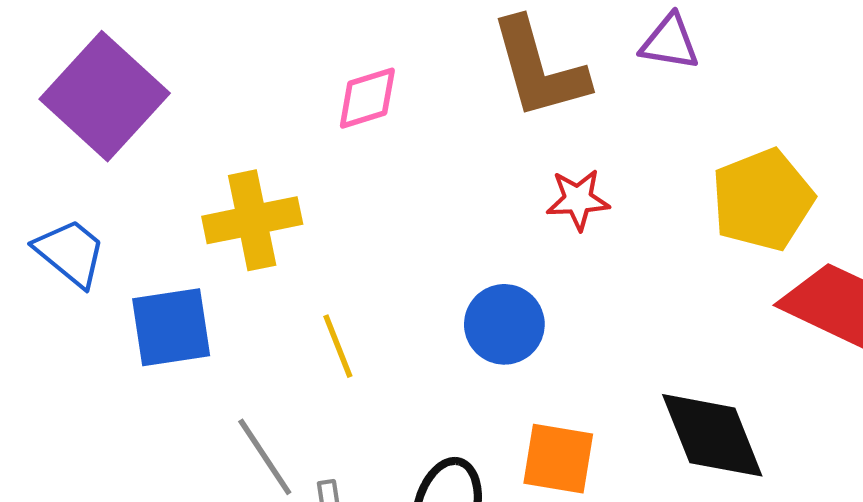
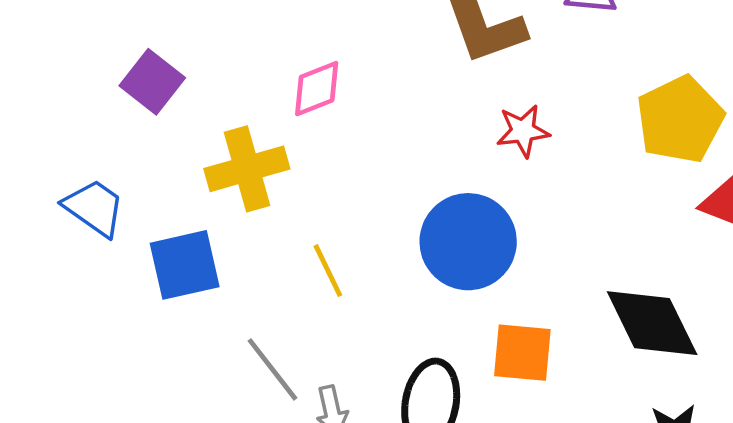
purple square: (105, 96) -> (152, 82), moved, size x0.6
pink diamond: (367, 98) -> (317, 89), moved
blue circle: (504, 324) -> (468, 242), size x1.4

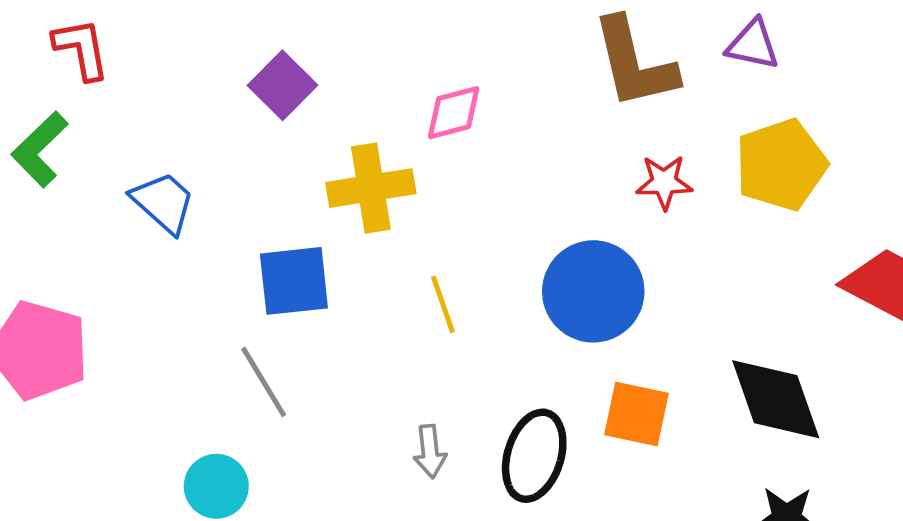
yellow pentagon: (680, 120) -> (781, 165), moved
blue trapezoid: (94, 208) -> (163, 202), moved
gray line: (272, 369) -> (264, 382), moved

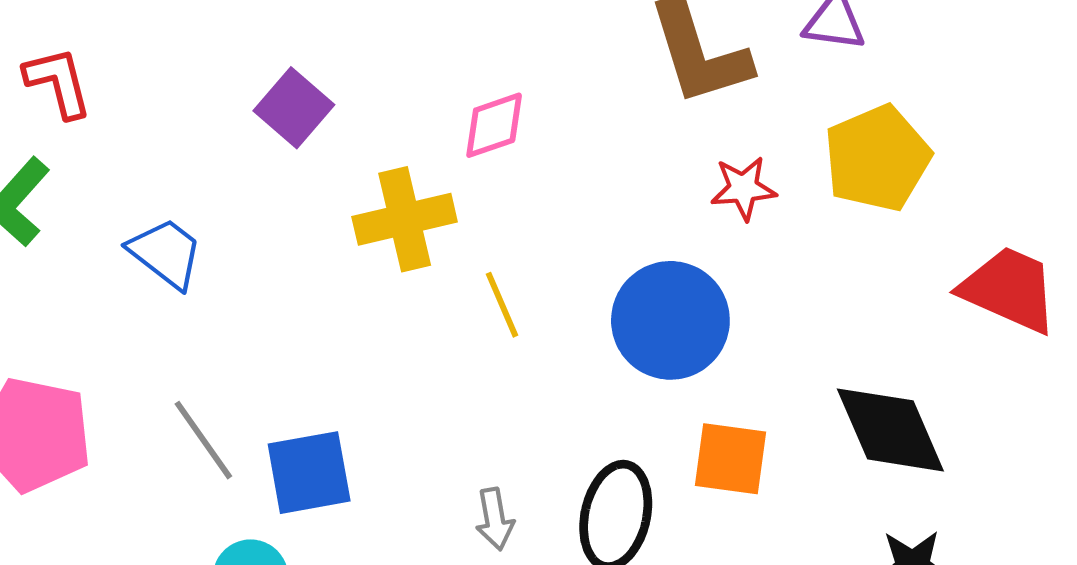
blue square: (294, 281) -> (309, 473), moved
yellow line: (443, 304) -> (502, 305), moved
gray line: (264, 382) -> (203, 440), moved

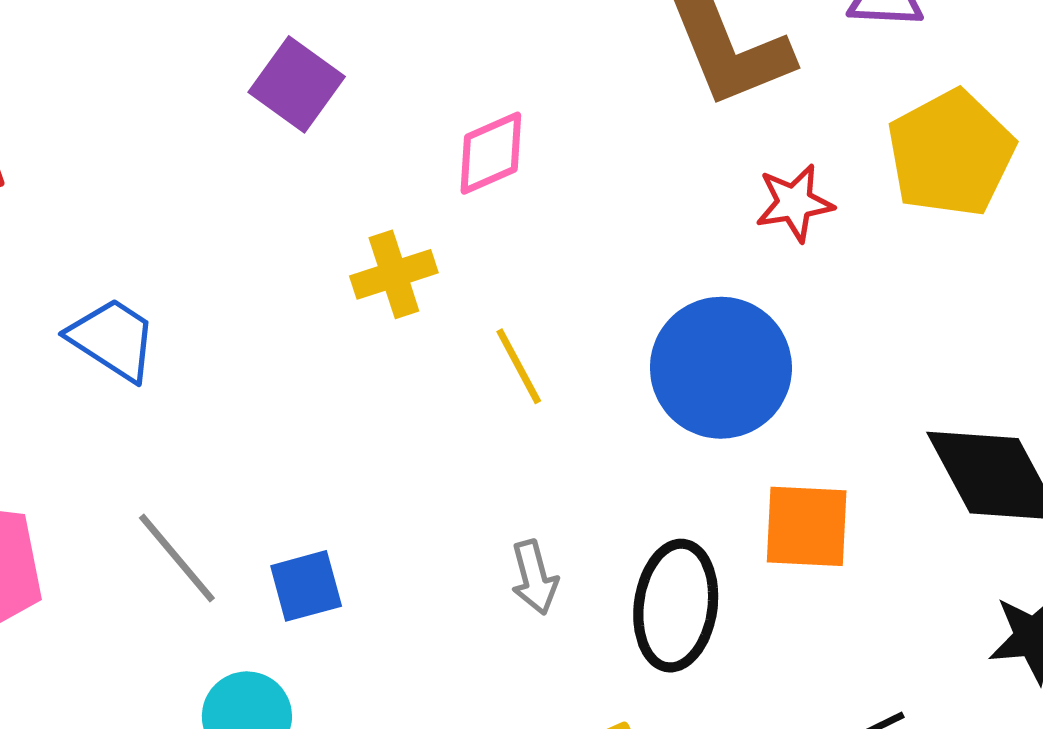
purple square: (294, 108) -> (297, 84), moved
yellow cross: (405, 219) -> (394, 274), size x0.7
blue square: (309, 473) -> (306, 586), size x0.7
gray arrow: (495, 519) -> (534, 577), moved

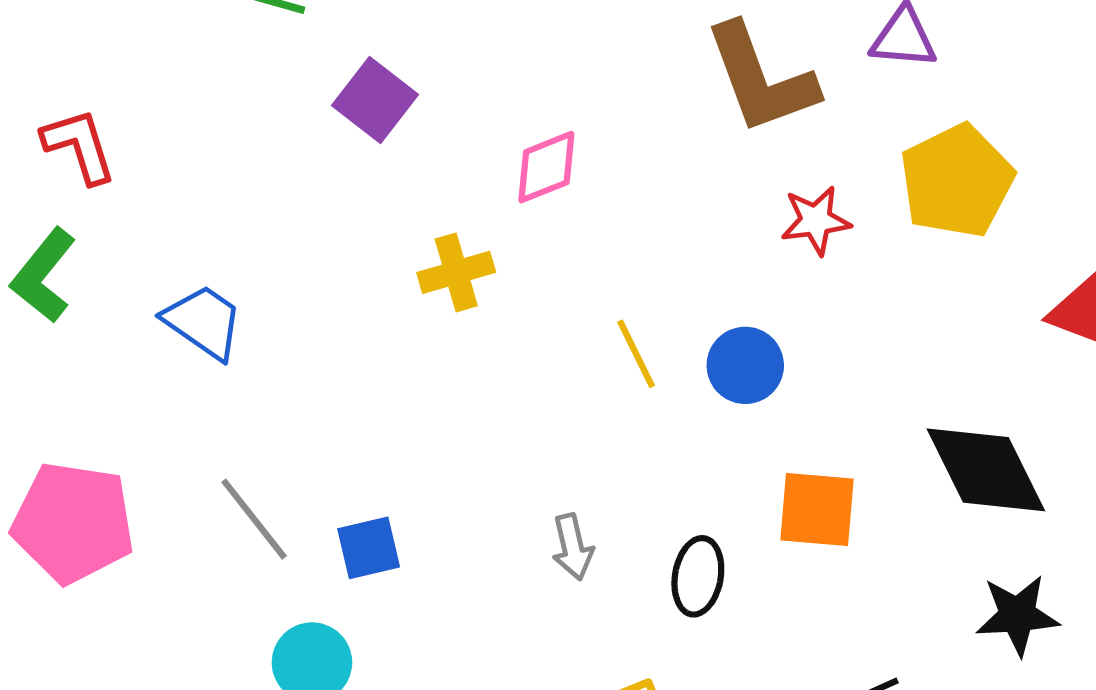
yellow line: (519, 366) -> (636, 354), moved
blue circle: (721, 368) -> (745, 365), size x0.6
black ellipse: (676, 606) -> (698, 576), size x0.7

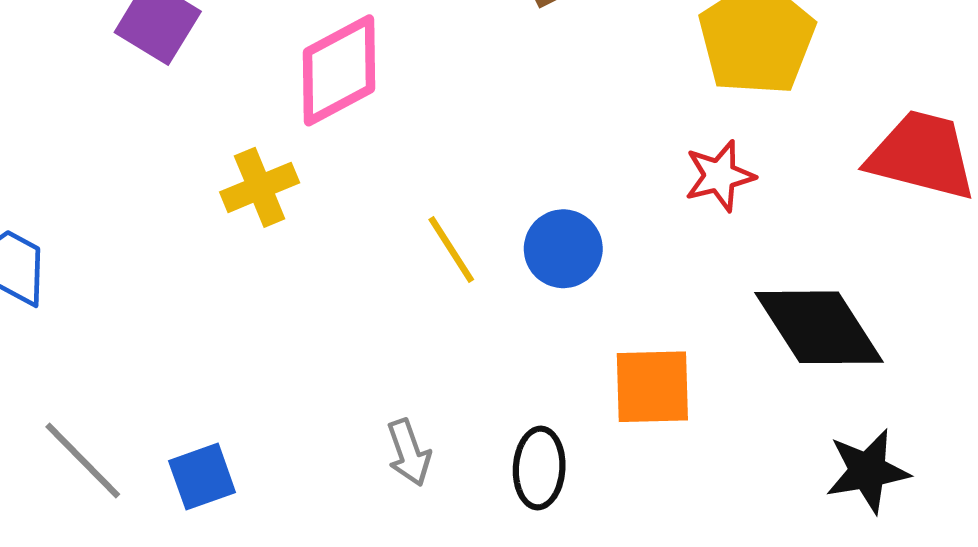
pink diamond: (546, 167) -> (339, 70), size x1.4
red star: (816, 220) -> (720, 176), moved

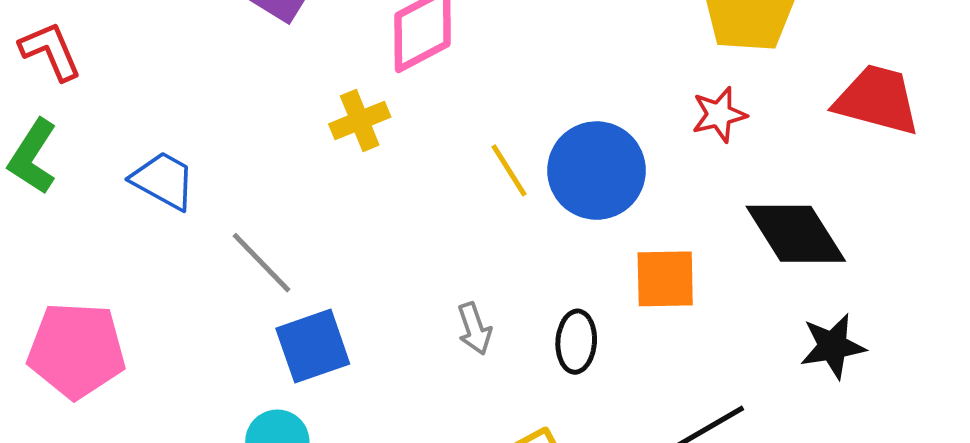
blue circle: (563, 249) -> (596, 171), size x1.6
gray line: (83, 460) -> (261, 263), moved
blue square: (202, 477) -> (313, 346), size x1.4

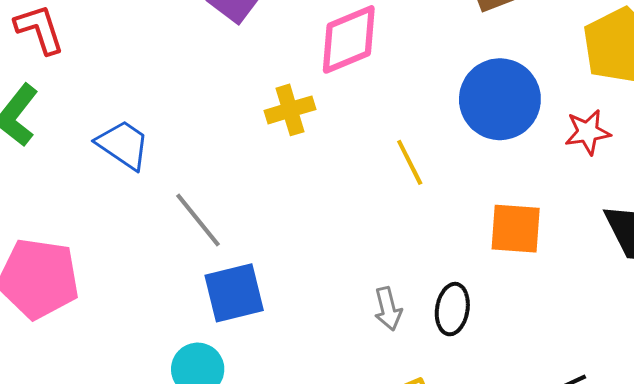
blue circle: (596, 171) -> (500, 99), moved
orange square: (665, 279) -> (516, 229), moved
gray arrow: (474, 329) -> (388, 309), moved

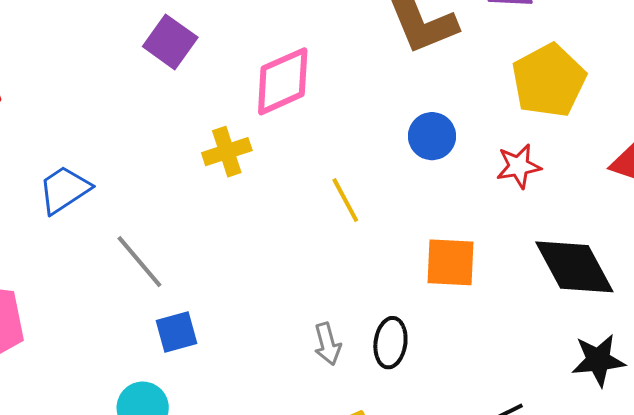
blue circle: (500, 99) -> (432, 136), size x0.6
blue trapezoid: (123, 145) -> (64, 190), turned -66
blue square: (234, 293) -> (177, 332), size x0.7

